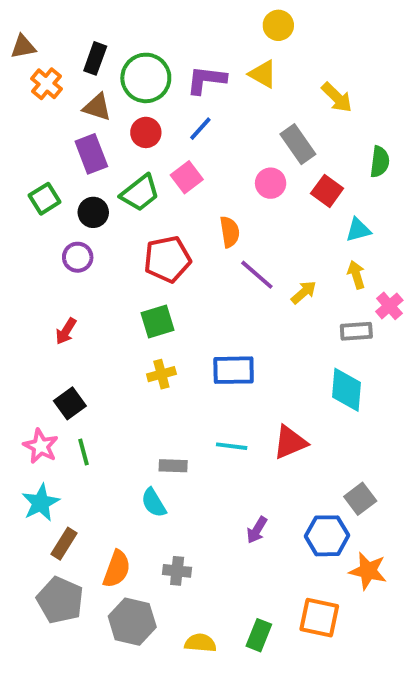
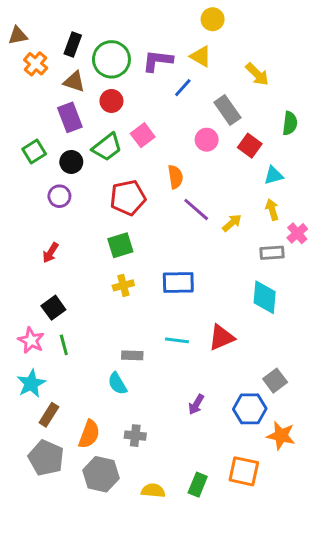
blue line: (200, 129) -> (183, 88), moved

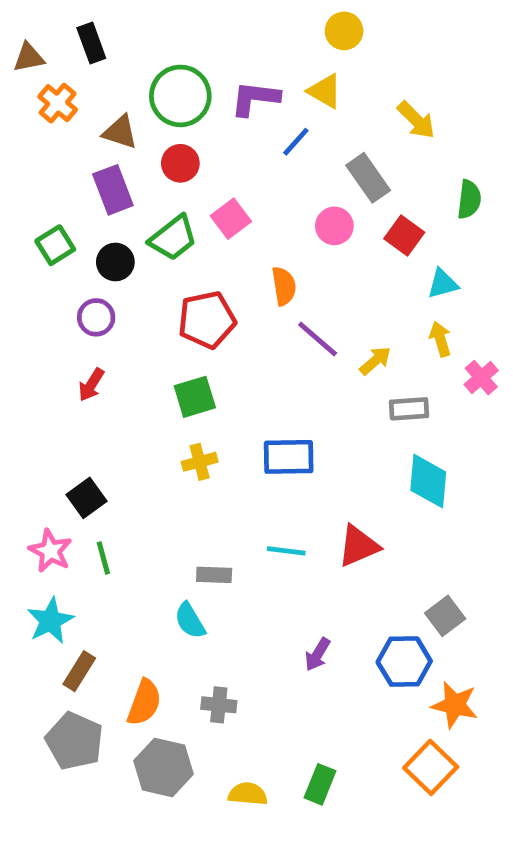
black rectangle: (73, 44) -> (91, 43), moved, turned -40
red arrow: (50, 253) -> (91, 385), moved
gray rectangle: (272, 253) -> (409, 409), moved
orange square: (244, 471) -> (431, 767), moved, turned 32

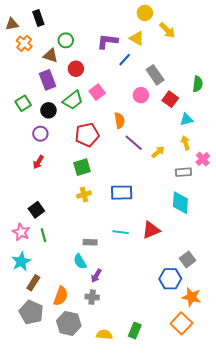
green circle: (180, 96) -> (66, 40), moved, size x0.6
yellow arrow: (416, 120) -> (167, 30), moved
gray rectangle: (409, 409) -> (183, 172), moved
purple arrow: (318, 654) -> (96, 276), moved

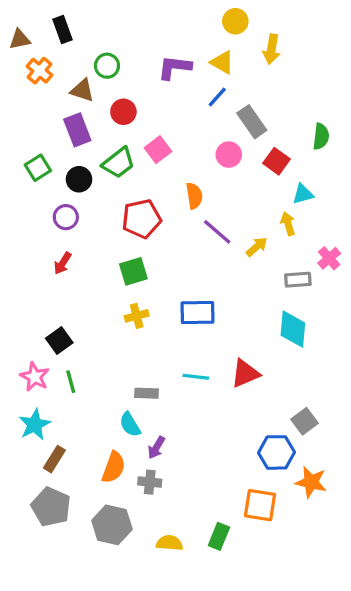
yellow arrow: (167, 30) -> (272, 49), turned 54
blue line: (125, 60) -> (217, 97), moved
yellow arrow: (185, 143) -> (288, 224), moved
orange semicircle: (61, 296) -> (114, 467), moved
orange square: (181, 323) -> (260, 505), moved, turned -35

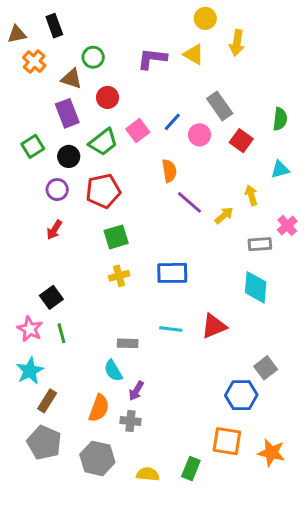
blue line: (217, 97) -> (172, 122), moved
cyan triangle: (303, 194) -> (280, 169), moved
red pentagon: (142, 219) -> (103, 191), moved
orange star: (311, 482) -> (271, 453), moved

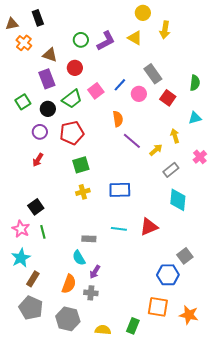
green circle: (93, 57) -> (81, 40), moved
purple L-shape: (152, 59) -> (106, 41), turned 145
gray rectangle: (260, 244) -> (171, 170), moved, turned -35

